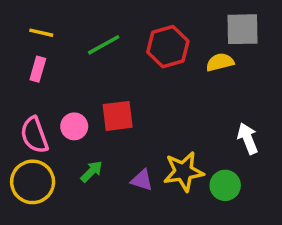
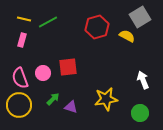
gray square: (242, 29) -> (140, 17), turned -30
green line: (104, 45) -> (48, 22), moved
yellow semicircle: (220, 62) -> (127, 36), turned 42
purple triangle: (142, 180) -> (71, 107), moved
green circle: (225, 185) -> (140, 113), moved

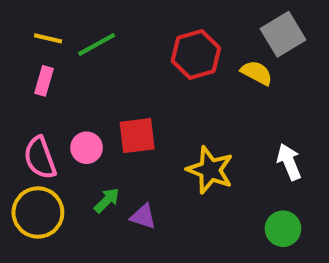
yellow star: (106, 99) -> (210, 170), moved, turned 30

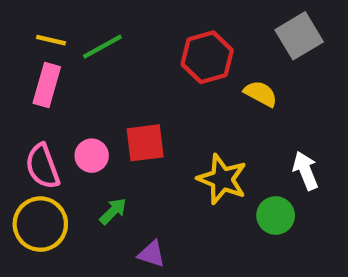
yellow semicircle: (257, 73) -> (261, 94), moved
pink rectangle: (44, 81) -> (47, 85), size x1.4
purple triangle: (143, 217) -> (152, 254), moved
green circle: (283, 229) -> (276, 215), moved

